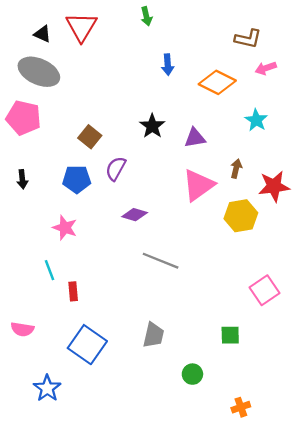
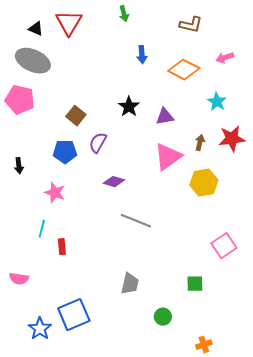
brown L-shape: (248, 39) -> (191, 25), moved
black arrow: (22, 179) -> (19, 166), moved
red star: (274, 186) -> (232, 139), moved
cyan line: (50, 270) -> (42, 229), turned 36
blue square: (87, 345) -> (74, 315), moved, turned 32

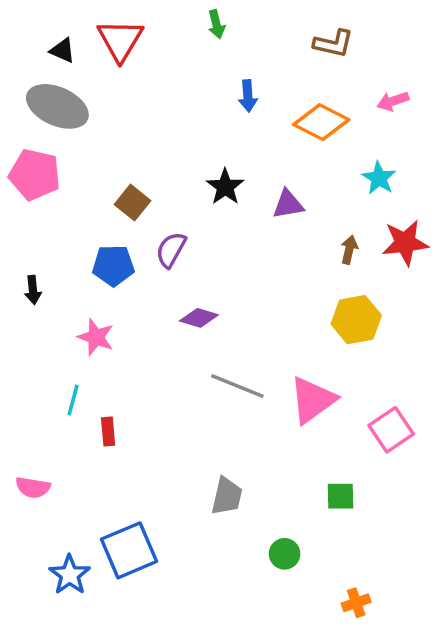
pink triangle: (168, 157) -> (313, 400), moved

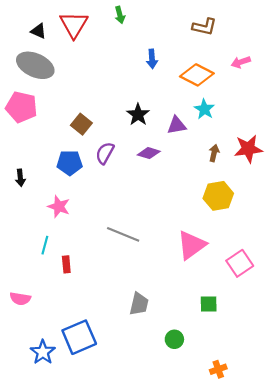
green arrow: (216, 24) -> (120, 15), moved
cyan star: (379, 178) -> (204, 109), moved
purple diamond: (199, 318) -> (149, 153), moved
gray line: (237, 386) -> (123, 234), moved

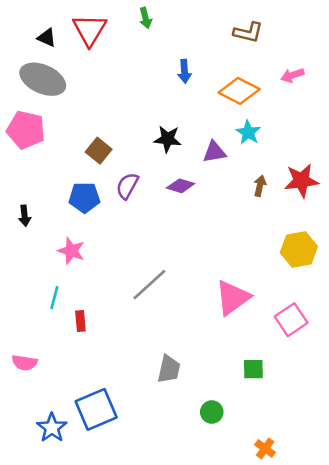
black star: (138, 115) -> (168, 139), turned -30
yellow hexagon: (218, 196) -> (299, 250), moved
gray line: (123, 234) -> (149, 285), turned -64
orange cross: (218, 369) -> (265, 448), turned -35

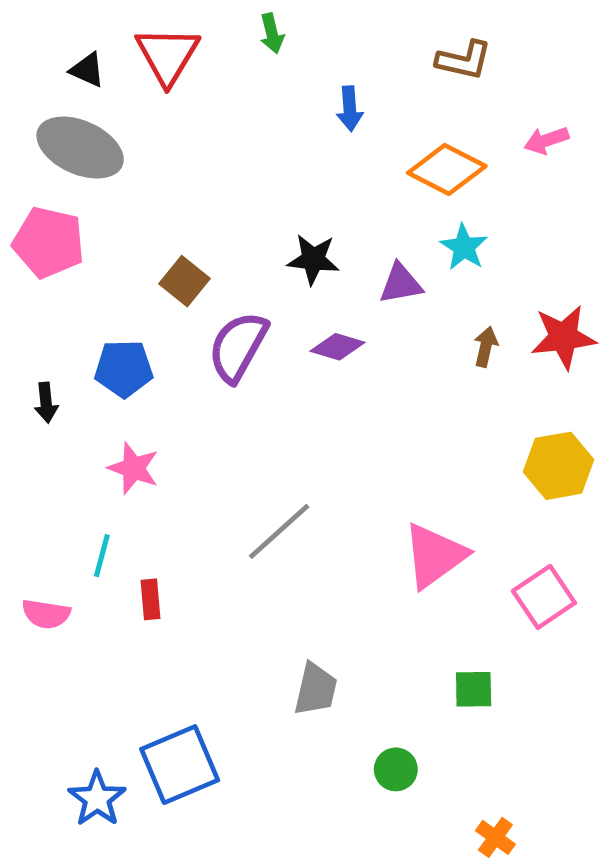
blue arrow: (184, 71) -> (350, 109), moved
purple semicircle: (127, 186) -> (238, 347), size x1.4
blue pentagon: (84, 197) -> (124, 369), moved
pink semicircle: (25, 363) -> (46, 614), moved

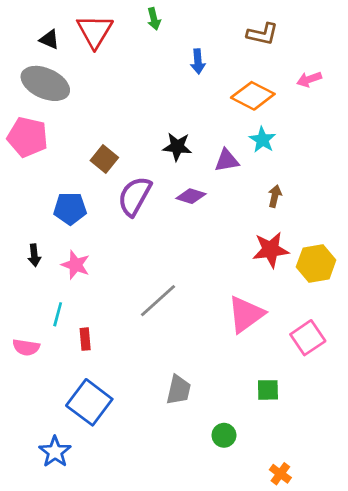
red star: (563, 337) -> (271, 250), moved
black arrow: (46, 403) -> (34, 255), moved
blue square: (180, 765) -> (89, 402), moved, turned -30

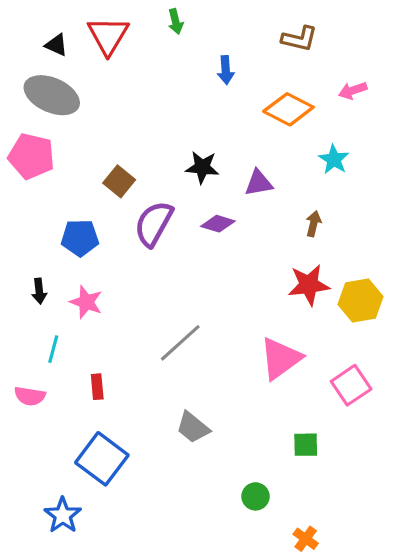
cyan star: (262, 140) -> (334, 159), moved
cyan line: (58, 314) -> (53, 349), moved
gray trapezoid: (179, 390) -> (193, 427), moved, turned 116
orange cross: (280, 474) -> (306, 539), moved

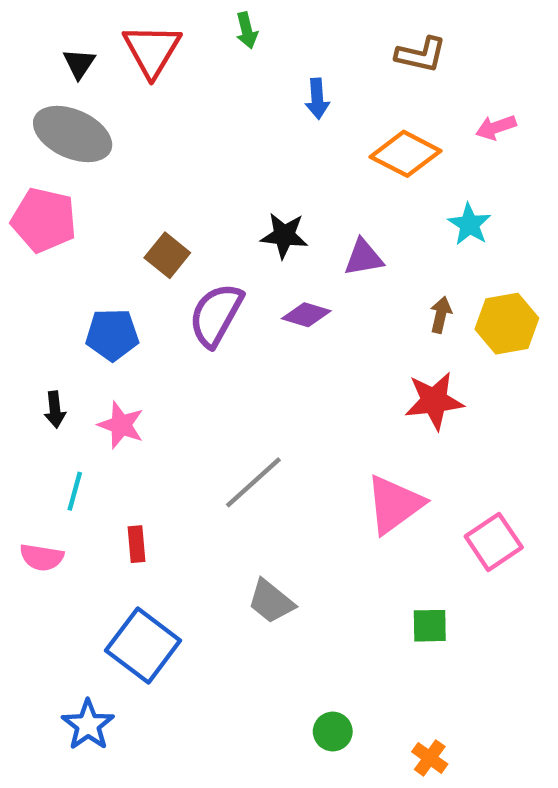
black triangle: (56, 45) -> (79, 63), turned 40
yellow hexagon: (361, 301) -> (507, 324), moved
green circle: (255, 496) -> (333, 732), moved

